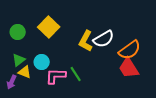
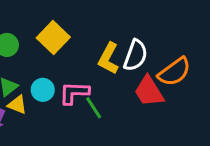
white semicircle: (104, 39) -> (135, 55), turned -40
red trapezoid: (129, 68) -> (149, 91), moved
pink L-shape: (56, 76) -> (74, 93), moved

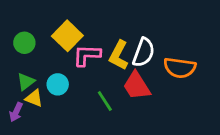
orange semicircle: (174, 72) -> (180, 68), turned 44
red trapezoid: (149, 91) -> (137, 86), moved
pink L-shape: (74, 93) -> (87, 55), moved

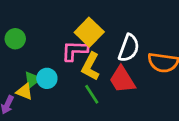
yellow square: (67, 36) -> (89, 32), moved
yellow L-shape: (119, 55) -> (91, 66), moved
green triangle: (26, 82) -> (32, 80), moved

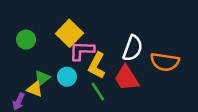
yellow square: (89, 32) -> (69, 33), moved
cyan circle: (47, 78) -> (67, 77), moved

